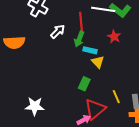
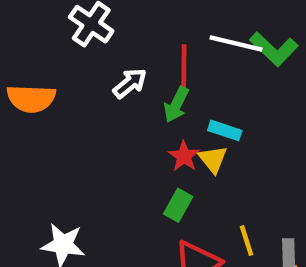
red star: (114, 37) -> (184, 156), moved
cyan rectangle: (90, 50) -> (225, 130), moved

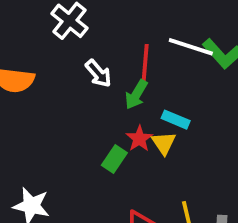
white arrow: (130, 83) -> (98, 73), turned 84
green rectangle: (178, 205) -> (114, 159), moved

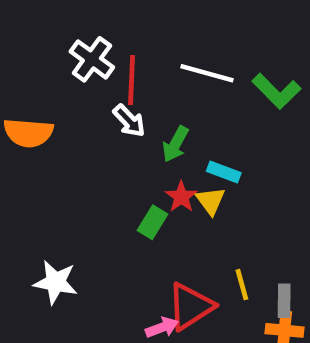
white line: (191, 47) -> (207, 73), moved
red line: (145, 65) -> (132, 80), moved

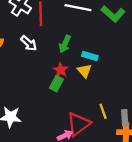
white arrow: (129, 121) -> (29, 43), moved
red star: (181, 197) -> (61, 70), moved

